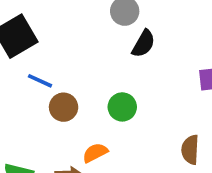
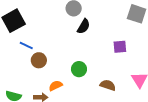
green circle: (122, 107) -> (79, 69), moved
brown semicircle: (190, 150) -> (108, 85), turned 105

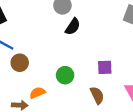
purple square: (120, 47) -> (105, 67), moved
brown semicircle: (108, 85) -> (97, 95), turned 42

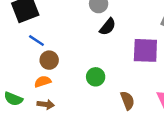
purple square: (105, 67) -> (145, 50), moved, size x1.6
orange semicircle: (37, 93) -> (43, 82), moved

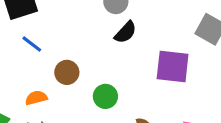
brown circle: (49, 60) -> (67, 72), moved

